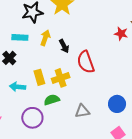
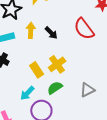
red semicircle: (86, 62) -> (84, 29), moved
cyan arrow: (17, 87) -> (27, 93), moved, turned -35

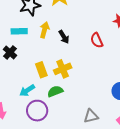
red semicircle: (84, 29) -> (97, 40), size x0.7
gray triangle: (87, 90) -> (91, 116), moved

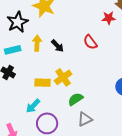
yellow rectangle: (41, 70) -> (42, 83), turned -56
green semicircle: (55, 91) -> (76, 99), moved
gray triangle: (91, 116) -> (85, 119), moved

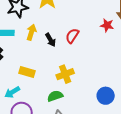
red semicircle: (90, 42) -> (72, 36), moved, turned 56
yellow cross: (63, 77) -> (65, 74), moved

